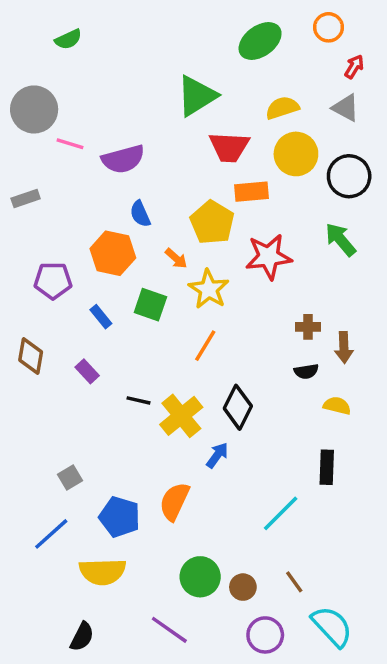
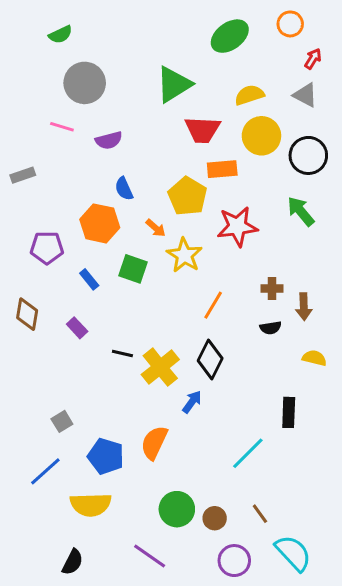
gray circle: (34, 109) -> (85, 83), moved
purple semicircle: (123, 159) -> (109, 140), size x0.7
orange line: (205, 346) -> (213, 305), moved
yellow semicircle: (337, 406) -> (314, 358), moved

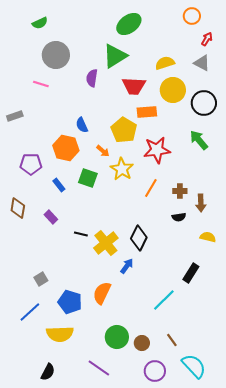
green ellipse: (230, 36) -> (129, 24), moved
purple semicircle: (109, 140) -> (92, 78), moved, turned 114
orange line: (213, 305) -> (151, 188), moved
black rectangle: (289, 412) -> (191, 273), turned 30

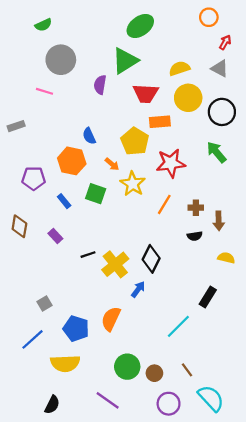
black line: (81, 234) -> (88, 255), turned -32

